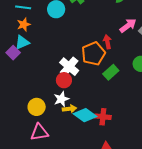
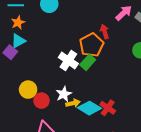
green rectangle: (111, 72) -> (88, 62), moved
red circle: (64, 80) -> (41, 101), moved
yellow circle: (37, 107) -> (28, 90), moved
red cross: (103, 117) -> (108, 108), turned 35

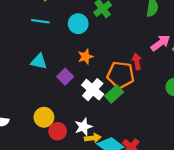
orange star: (18, 23) -> (85, 57), moved
cyan triangle: (18, 41) -> (39, 61), turned 35
orange pentagon: (92, 45) -> (121, 75), turned 30
purple square: (10, 52) -> (65, 77), moved

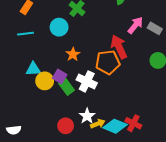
red arrow: (137, 61) -> (119, 47), size x1.6
green rectangle: (114, 94) -> (67, 87), moved, turned -70
yellow circle: (44, 117) -> (45, 81), moved

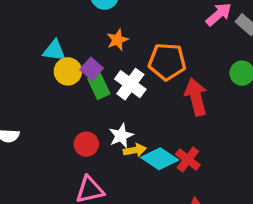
red arrow: (119, 47) -> (196, 97), moved

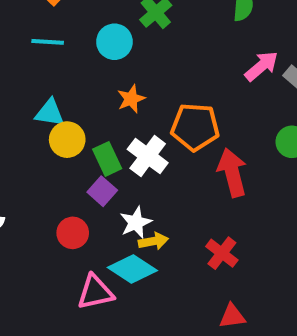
purple square: (92, 69) -> (102, 191), moved
red circle: (86, 144) -> (73, 233), moved
cyan diamond: (160, 159) -> (132, 269), moved

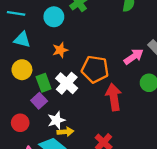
pink arrow: (262, 66) -> (134, 57), moved
cyan triangle: (50, 113) -> (22, 40), moved

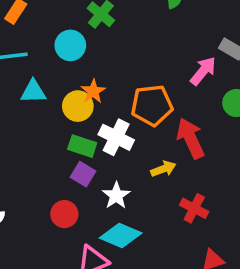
yellow circle: (22, 70) -> (78, 106), moved
green rectangle: (44, 83) -> (82, 146), turned -36
yellow arrow: (65, 132) -> (163, 169), moved

